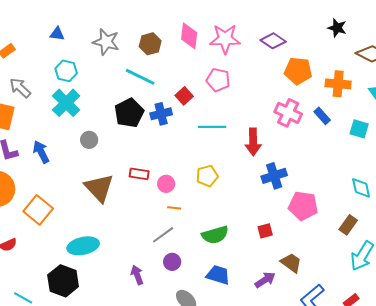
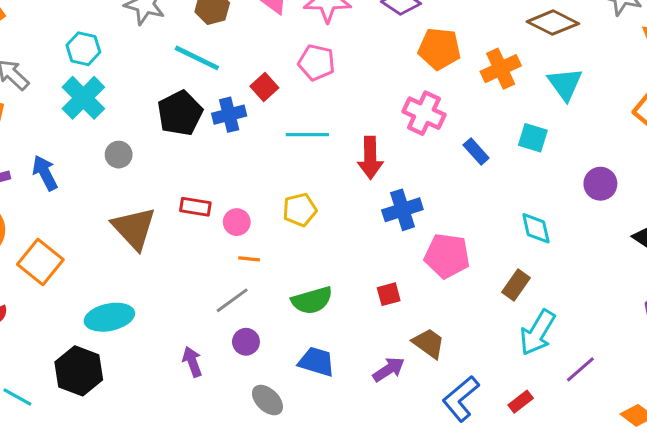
orange cross: (338, 84) -> (501, 69), turned -30
blue rectangle: (322, 116) -> (476, 151), moved

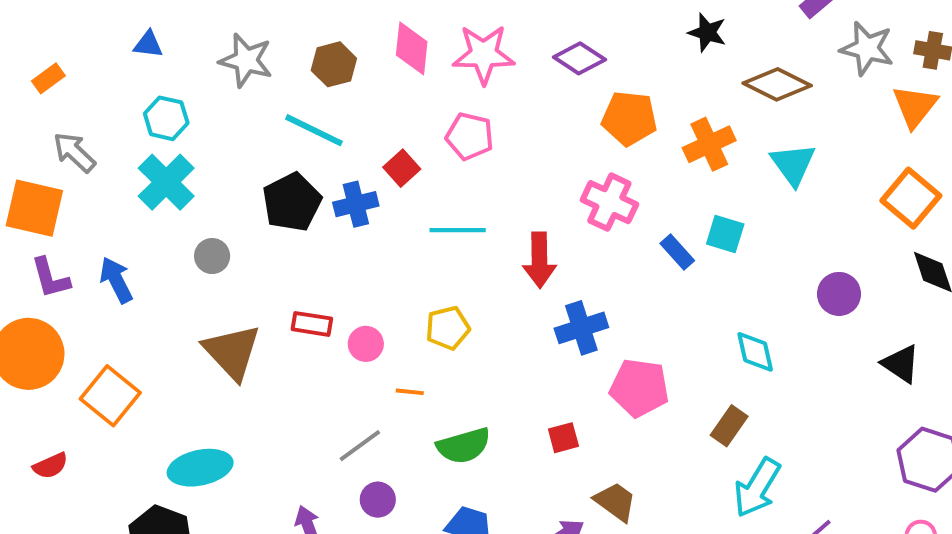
cyan square: (533, 138) -> (725, 234), moved
orange line: (249, 259) -> (410, 392), moved

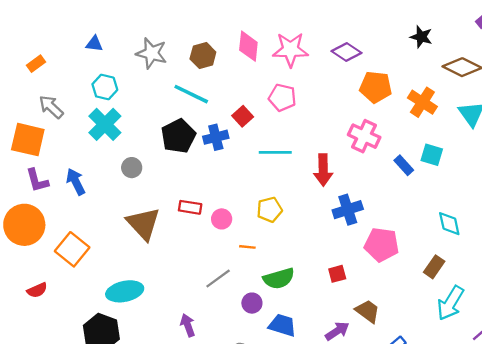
orange cross: (709, 144) -> (422, 102), turned -32
purple circle: (378, 500) -> (252, 303), moved

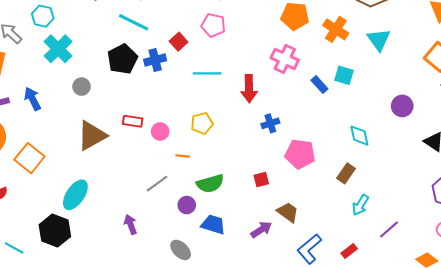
cyan hexagon: (105, 87) -> (43, 16), moved
blue cross: (348, 210) -> (270, 123), size x0.7
brown triangle: (143, 224) -> (92, 136), turned 44
cyan ellipse: (125, 291) -> (75, 195), turned -44
cyan arrow: (450, 303) -> (360, 205), size x0.7

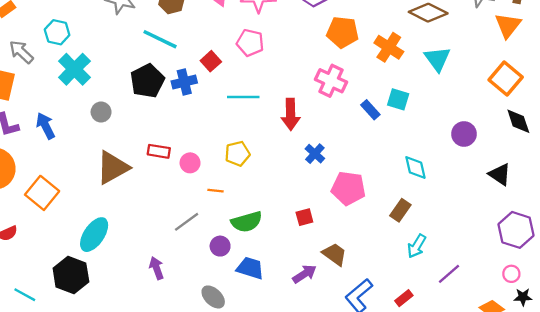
blue cross: (270, 123) -> (315, 154), turned -30

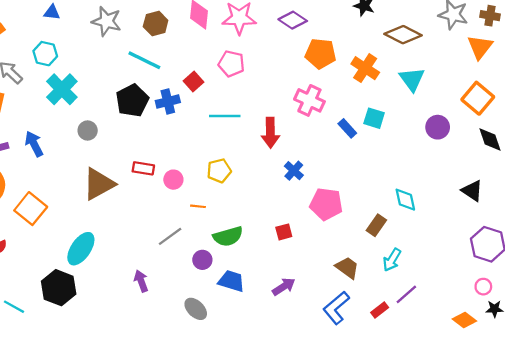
purple circle: (464, 134) -> (438, 127), moved
cyan diamond: (415, 167) -> (405, 200), moved
brown trapezoid: (335, 254) -> (347, 268), moved
purple line: (449, 274) -> (406, 294), moved

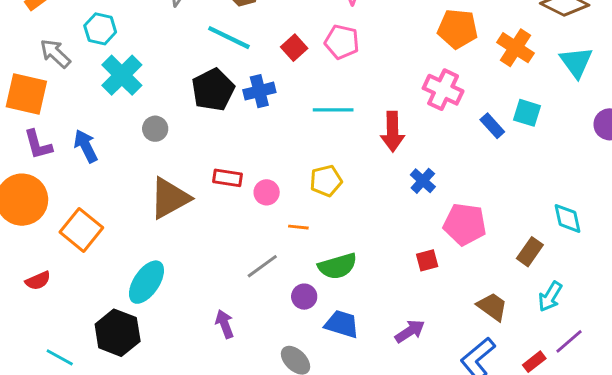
red square: (193, 81) -> (294, 48), moved
red square: (284, 232) -> (427, 260), moved

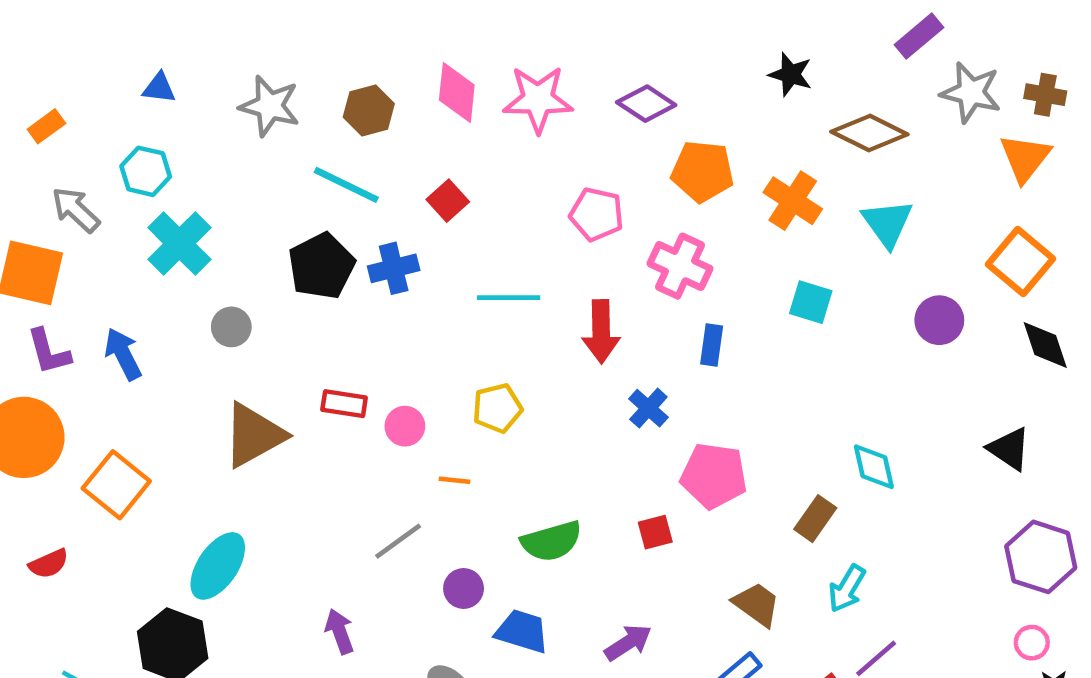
pink pentagon: (342, 42) -> (597, 214), moved
blue rectangle: (492, 126) -> (712, 345), moved, turned 50
green semicircle: (337, 266) -> (551, 541), moved

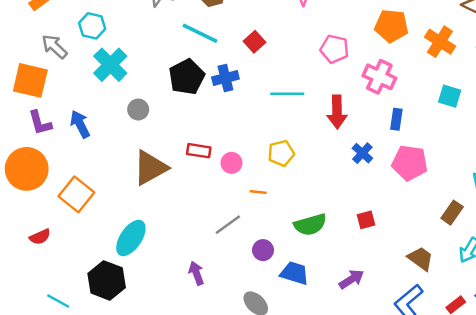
pink pentagon: (714, 476) -> (410, 163), moved

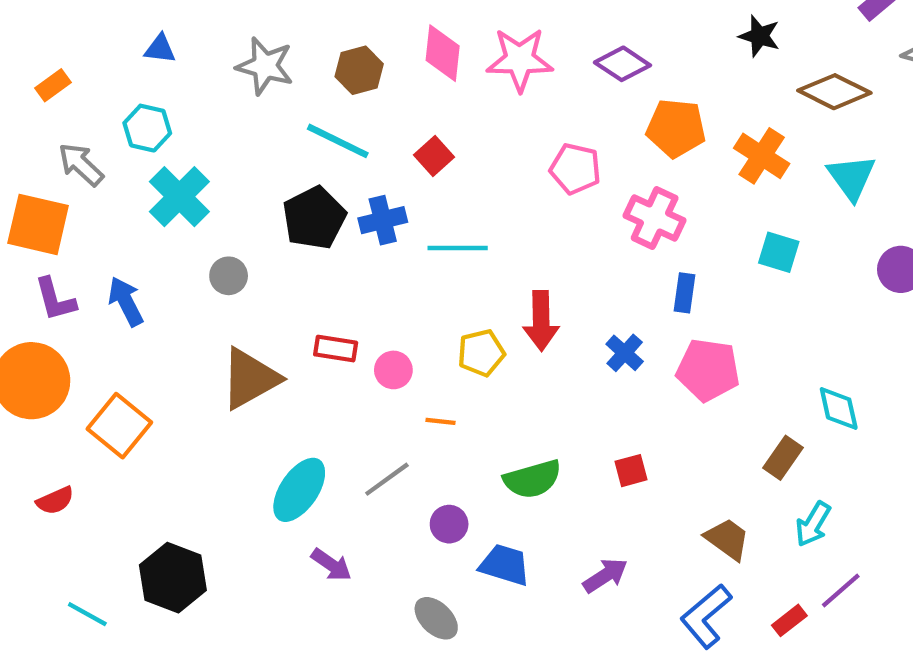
cyan line: (287, 94) -> (458, 248), moved
red arrow: (337, 112) -> (541, 321), moved
cyan ellipse: (131, 238) -> (299, 490), moved
purple arrow: (196, 273) -> (331, 565), turned 145

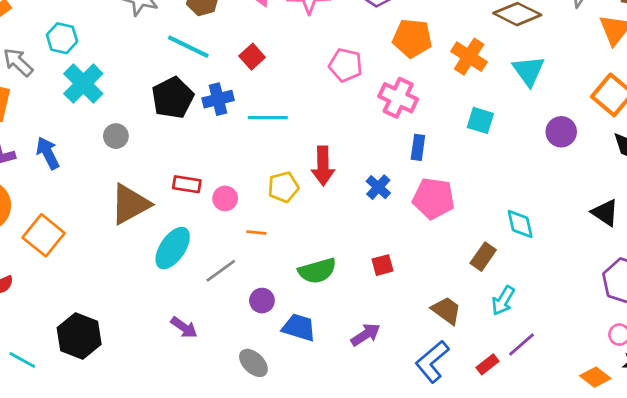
cyan ellipse: (299, 490) -> (173, 248), moved

